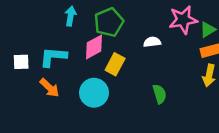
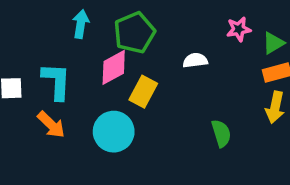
pink star: (183, 20) -> (239, 29), size x0.6
cyan L-shape: (53, 57) -> (56, 81), turned 88
green semicircle: (160, 94) -> (221, 133), moved

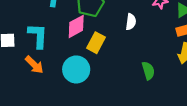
white semicircle: (195, 60) -> (131, 22), turned 105

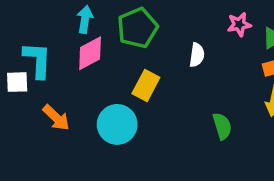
pink diamond: (76, 26) -> (90, 53), moved
cyan L-shape: (38, 36) -> (37, 60), moved

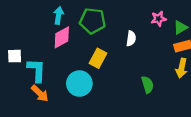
green pentagon: (137, 28) -> (93, 21), turned 30
cyan L-shape: (37, 60) -> (37, 70), moved
orange arrow: (56, 118) -> (40, 93), moved

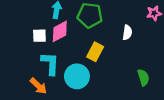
white square: (15, 56) -> (39, 36), moved
cyan L-shape: (37, 70) -> (50, 64), moved

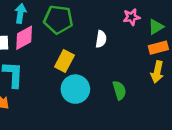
cyan circle: (77, 76) -> (75, 89), moved

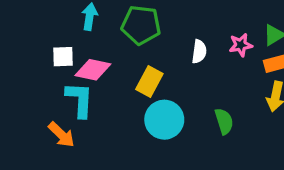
pink star: (132, 17) -> (241, 45), moved
pink diamond: (24, 38) -> (93, 70), moved, turned 40

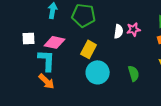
pink star: (241, 45) -> (134, 29), moved
white square: (63, 57) -> (29, 38), moved
orange arrow: (61, 135) -> (47, 81), moved

